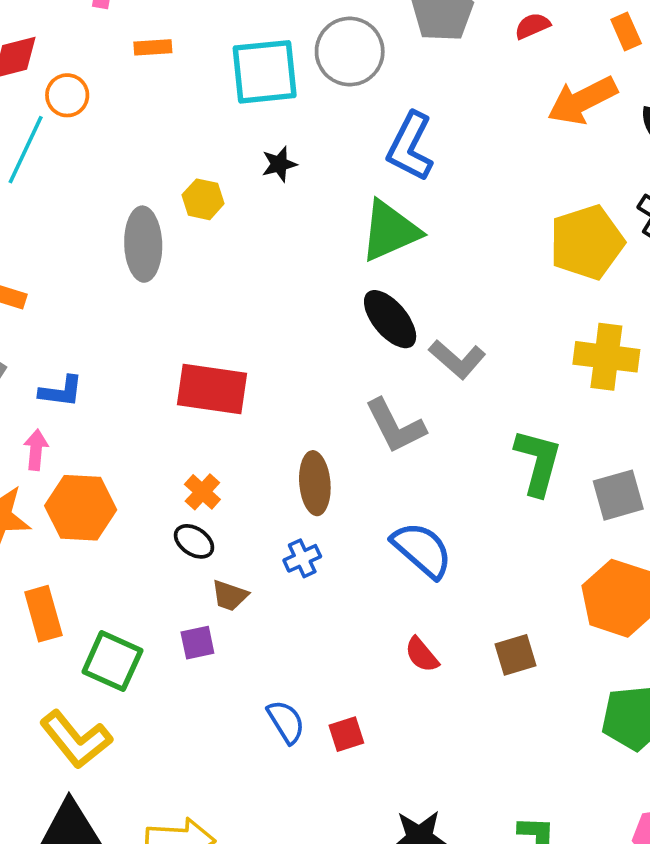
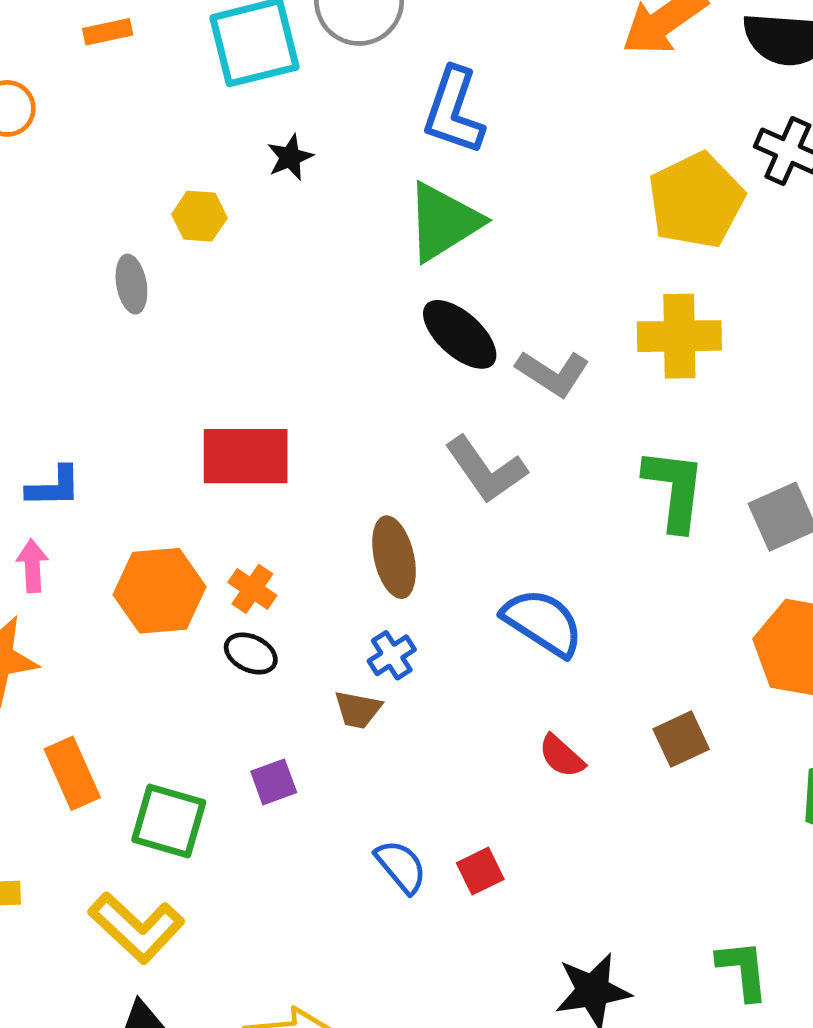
gray ellipse: (143, 244) -> (131, 284), size x0.6
yellow cross: (606, 357) -> (679, 336), moved
orange hexagon: (81, 508) -> (160, 591), moved
brown trapezoid: (230, 595) -> (358, 710), moved

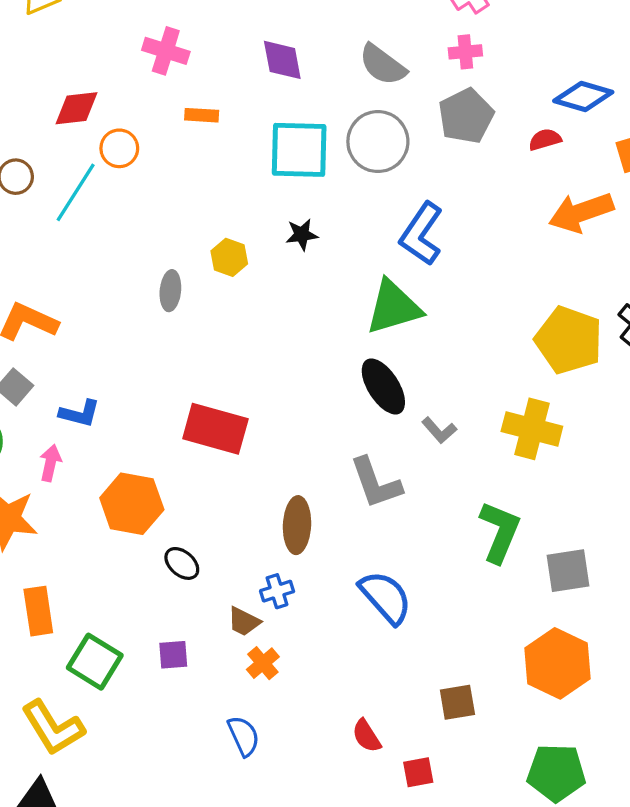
yellow pentagon: (696, 200) -> (569, 340), turned 30
gray L-shape: (553, 373) -> (439, 430), size x0.7
orange cross: (252, 589) -> (263, 663), moved
red semicircle: (562, 756) -> (367, 736), moved
red square: (480, 871) -> (418, 772), moved

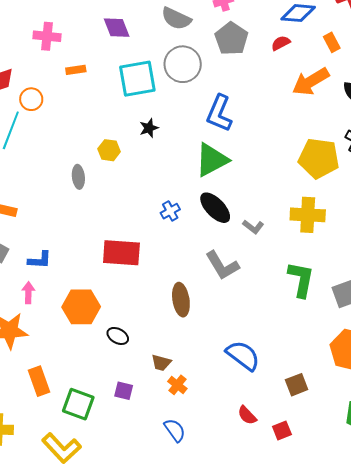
blue cross: (277, 591) -> (170, 211), moved
blue semicircle: (386, 597) -> (243, 355), moved
purple square: (173, 655) -> (124, 391), turned 30

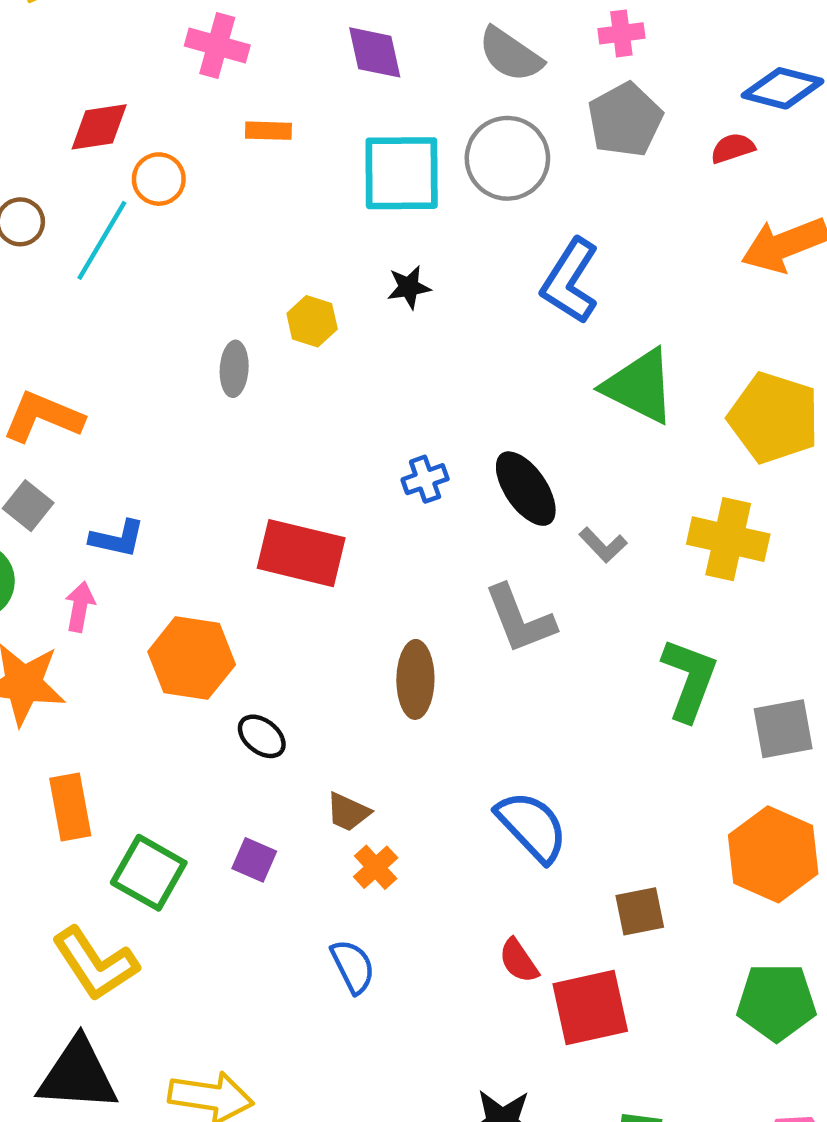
green triangle: (212, 160) -> (639, 386), moved, turned 45
red square: (282, 431) -> (590, 1007), size x1.8

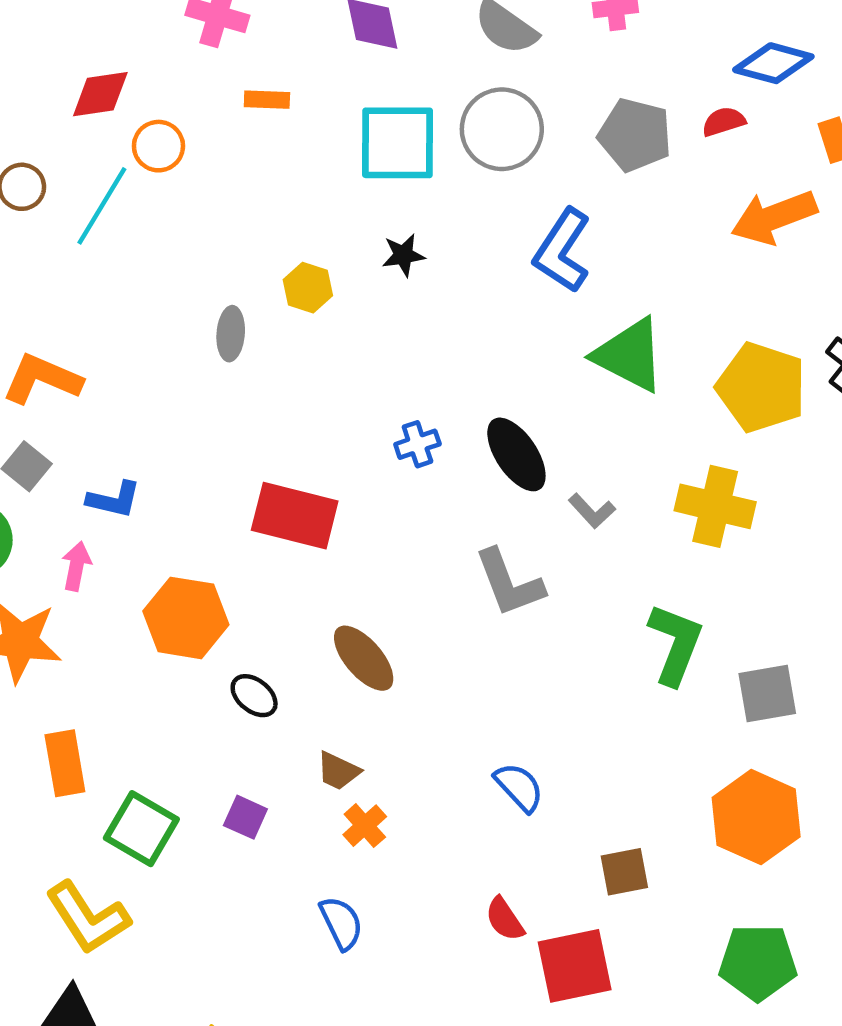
gray pentagon: (625, 120) -> (635, 135), moved, turned -30
brown ellipse: (415, 679) -> (364, 658), moved, turned -42
blue semicircle: (532, 826) -> (519, 787), size x0.7

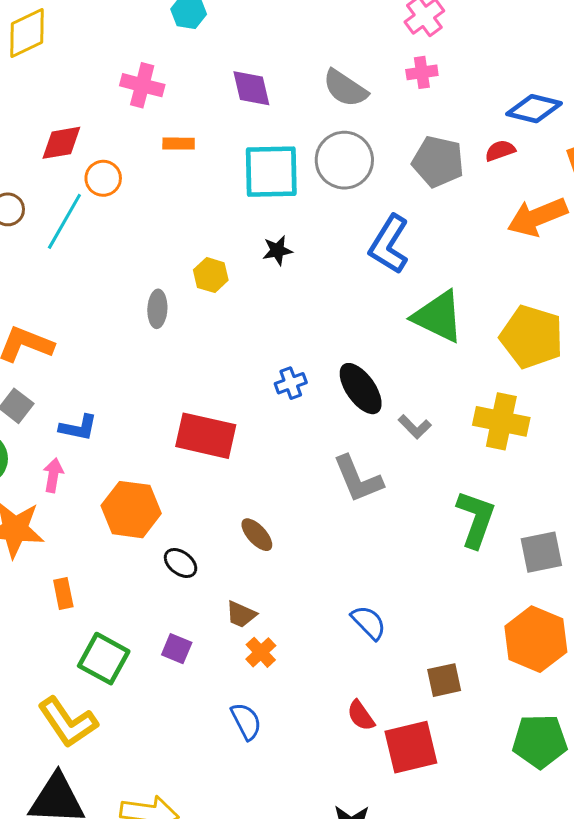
brown ellipse: (364, 658) -> (257, 535), size x0.7
orange rectangle: (65, 763) -> (63, 594), moved, size x0.7

